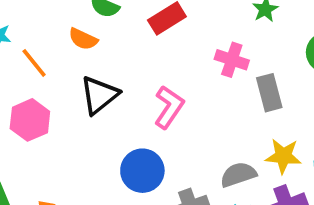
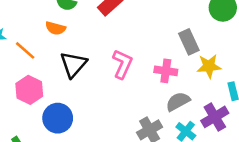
pink cross: (232, 60) -> (166, 71), moved
yellow star: (283, 156) -> (209, 66), moved
blue circle: (142, 171) -> (58, 118), moved

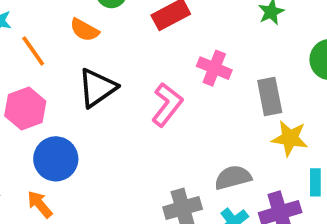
pink cross: (166, 71) -> (214, 68), moved

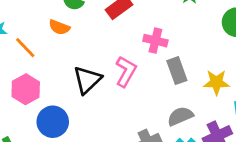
black triangle: (97, 88) -> (87, 80), moved
gray rectangle: (270, 97) -> (177, 71), moved

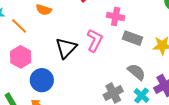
gray rectangle: (177, 71) -> (132, 38), turned -48
gray semicircle: (180, 116) -> (136, 72), turned 66

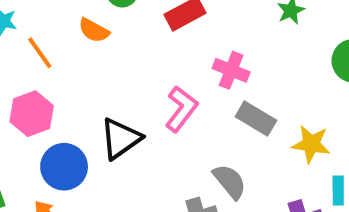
black triangle: (66, 48) -> (121, 139), moved
gray semicircle: (136, 72) -> (230, 182), moved

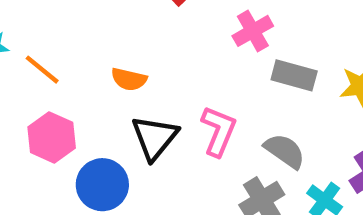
orange semicircle: (94, 30) -> (129, 79), moved
pink cross: (231, 70) -> (253, 31), turned -36
pink L-shape: (181, 109) -> (219, 131), moved

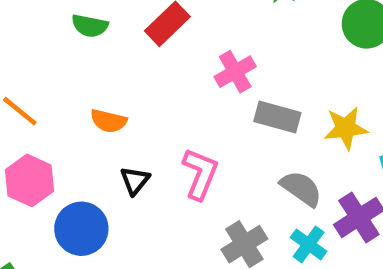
black triangle: (155, 138) -> (135, 181), size x0.6
gray semicircle: (285, 151) -> (301, 188), moved

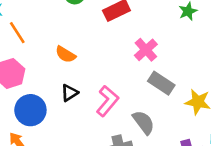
pink cross: (235, 72) -> (146, 50), turned -30
gray semicircle: (301, 188) -> (144, 122), moved

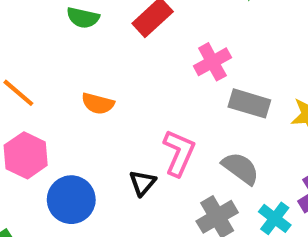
pink cross: (146, 50) -> (212, 62), turned 30
black triangle: (69, 93) -> (142, 183), moved

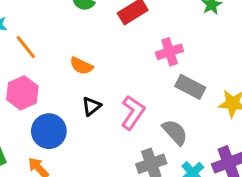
black triangle: (142, 183) -> (91, 106), moved

